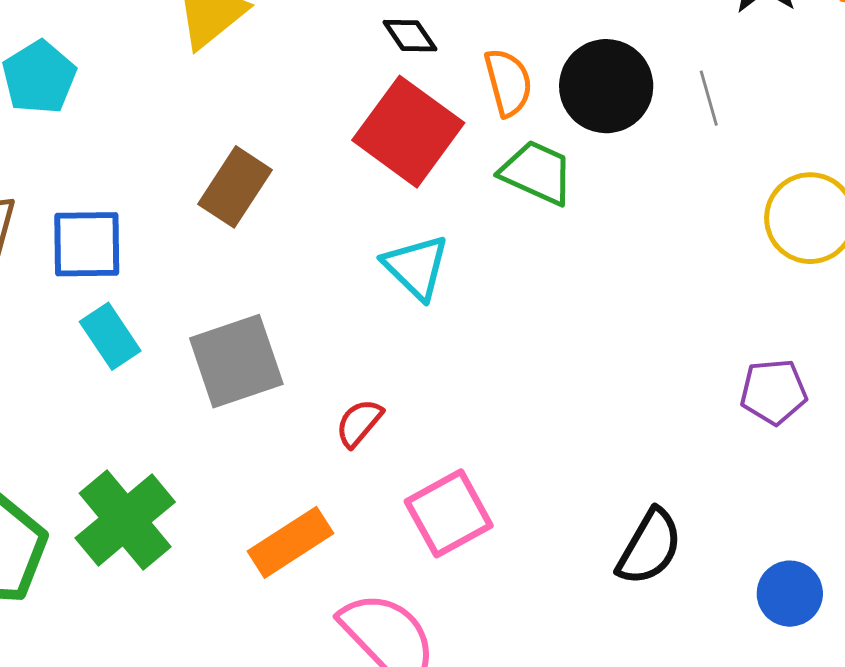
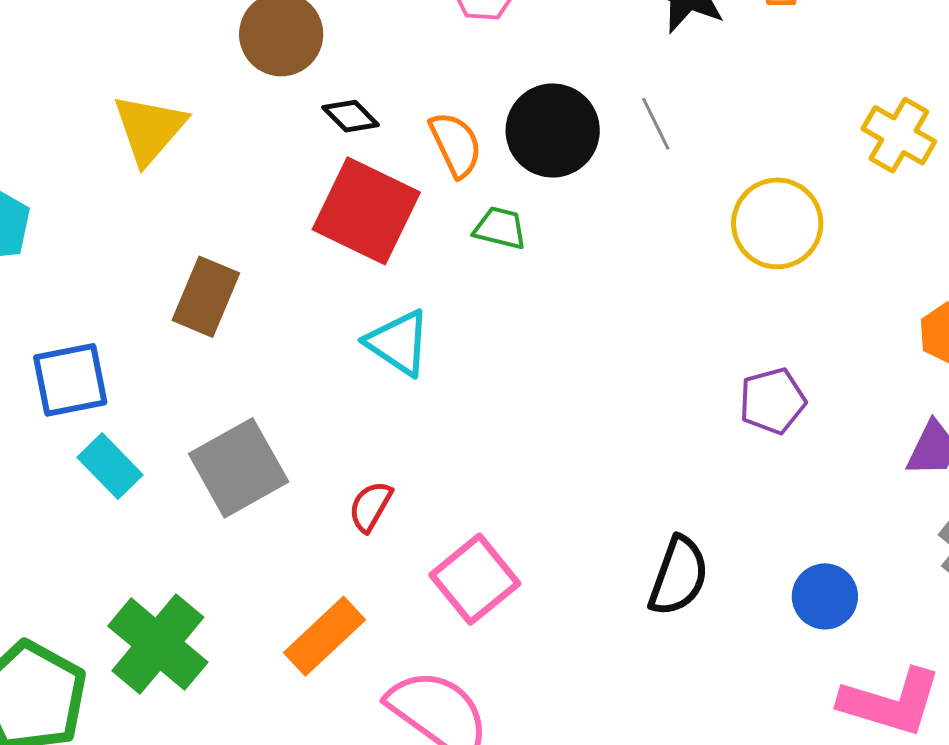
green trapezoid: (537, 173) -> (500, 228), size x0.7

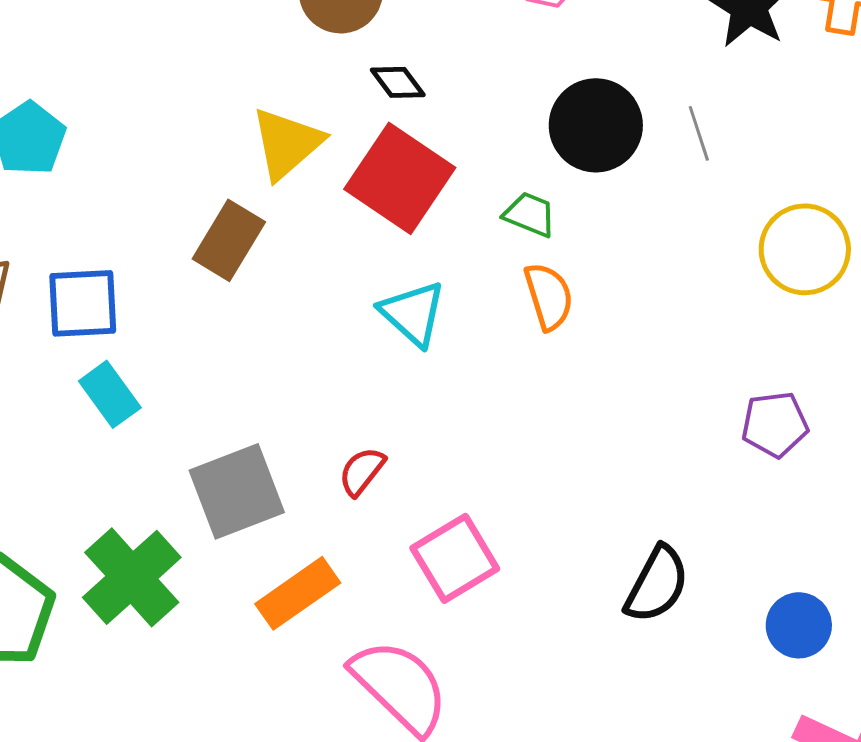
yellow triangle: (149, 129) -> (287, 143), moved
orange semicircle: (456, 144) -> (549, 296), moved
gray square: (239, 468) -> (237, 491), moved

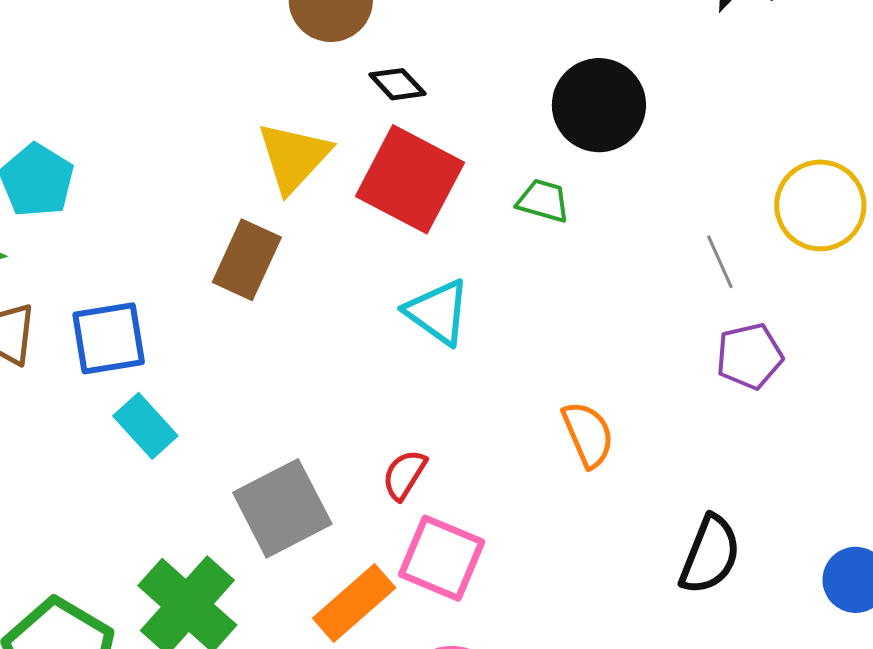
gray line: (699, 133) -> (720, 262), moved
orange semicircle: (549, 296) -> (588, 434), moved
purple pentagon: (775, 424) -> (749, 356), moved
pink square: (455, 558) -> (442, 558), moved, turned -30

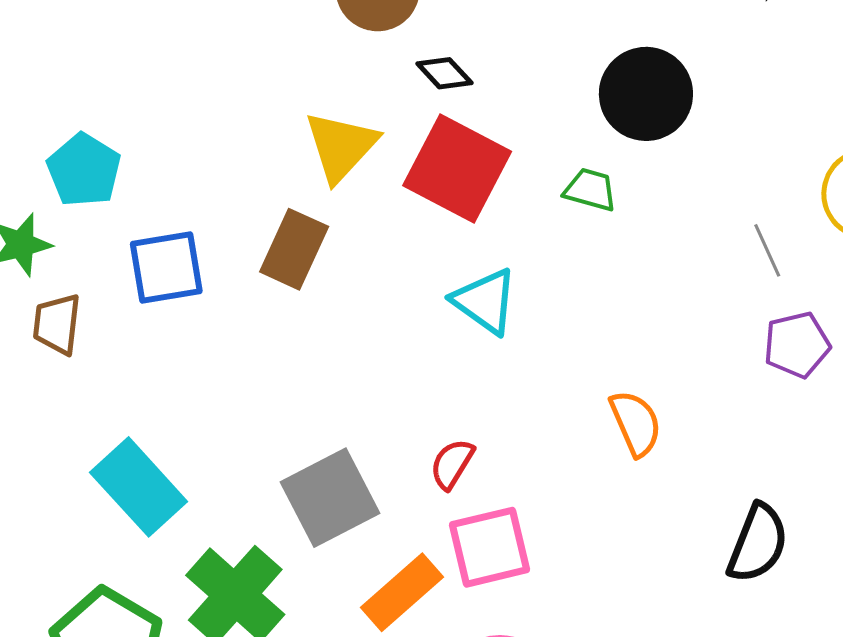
blue square: (109, 338) -> (166, 267), moved
cyan rectangle: (145, 426) -> (139, 487), moved, size x1.5
pink square: (442, 558) -> (490, 547), turned -36

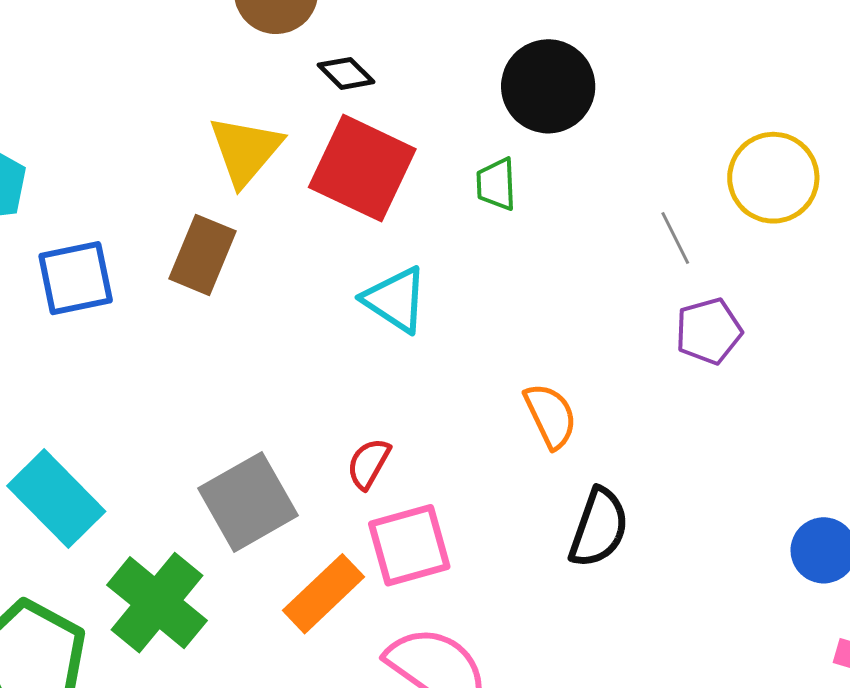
green trapezoid: (590, 190) -> (496, 184), turned -106
black semicircle: (758, 543) -> (599, 528), moved

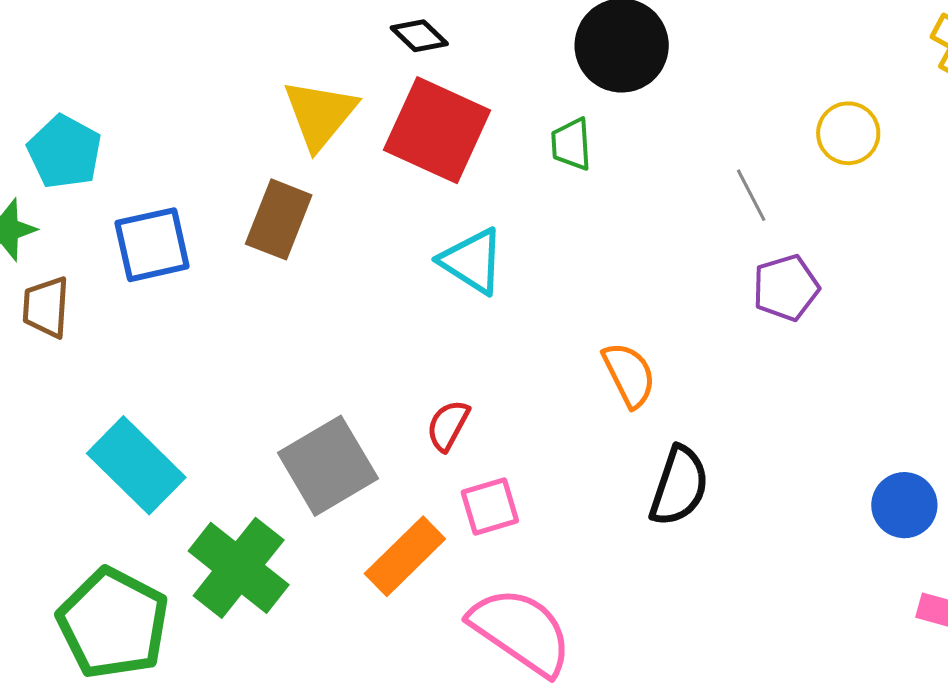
yellow circle: (773, 178) -> (848, 133), size x0.7
pink square: (409, 545) -> (490, 507), size x0.7

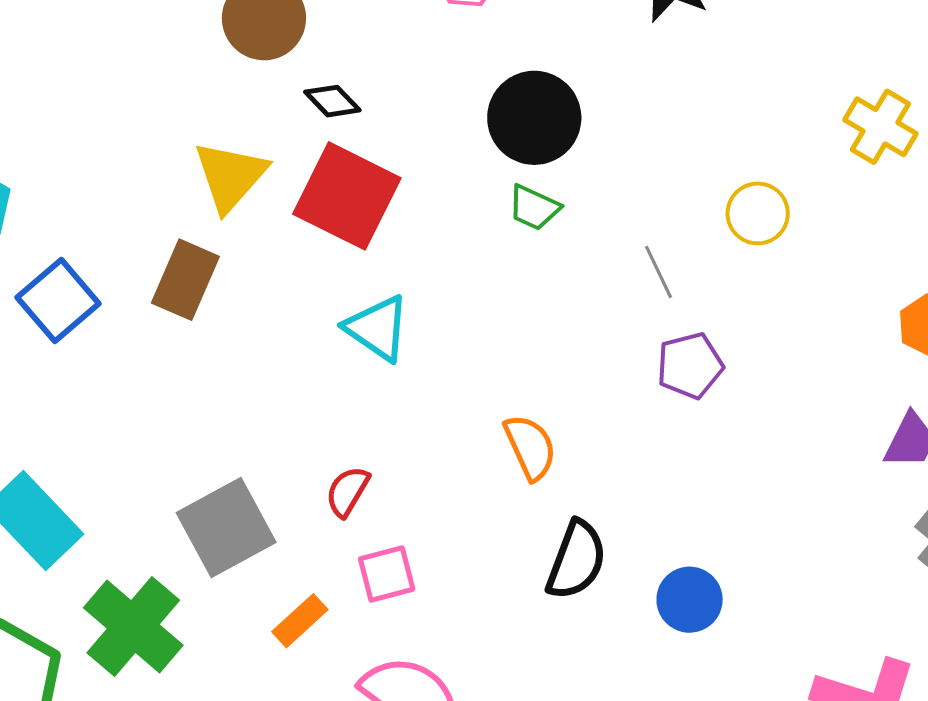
green trapezoid: (571, 144) -> (534, 208), moved, turned -64
blue square: (152, 245) -> (58, 301), turned -30
blue circle: (904, 505) -> (690, 600), moved
orange rectangle: (405, 556) -> (300, 621), size x0.7

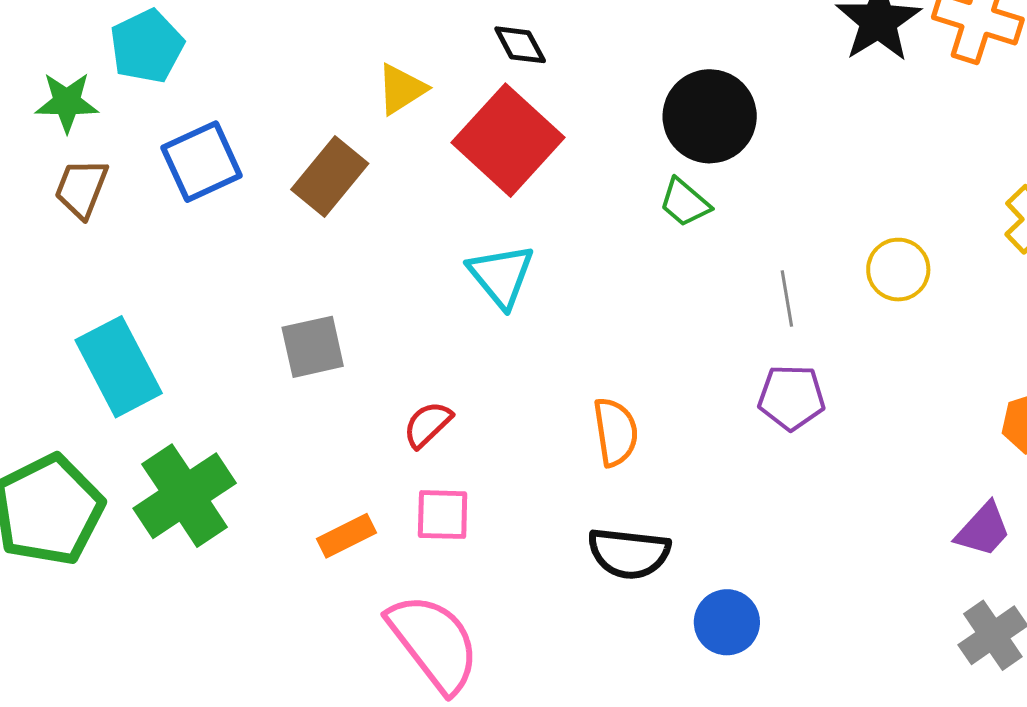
yellow triangle: (230, 176) -> (401, 89), size x0.7
gray square: (226, 528) -> (313, 347), moved, size x0.7
black semicircle: (576, 560) -> (629, 553), turned 60

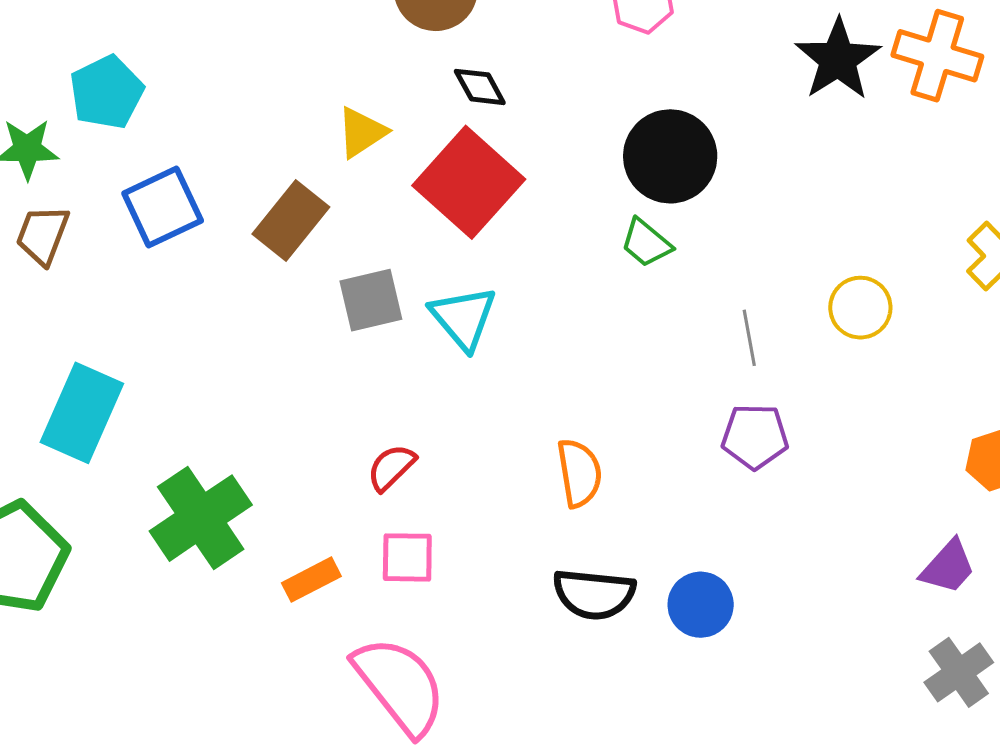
gray square: (313, 347) -> (371, 300), moved
cyan rectangle: (119, 367) -> (82, 413), turned 52
green cross: (185, 496) -> (201, 518), moved
blue circle: (727, 622) -> (701, 605), moved

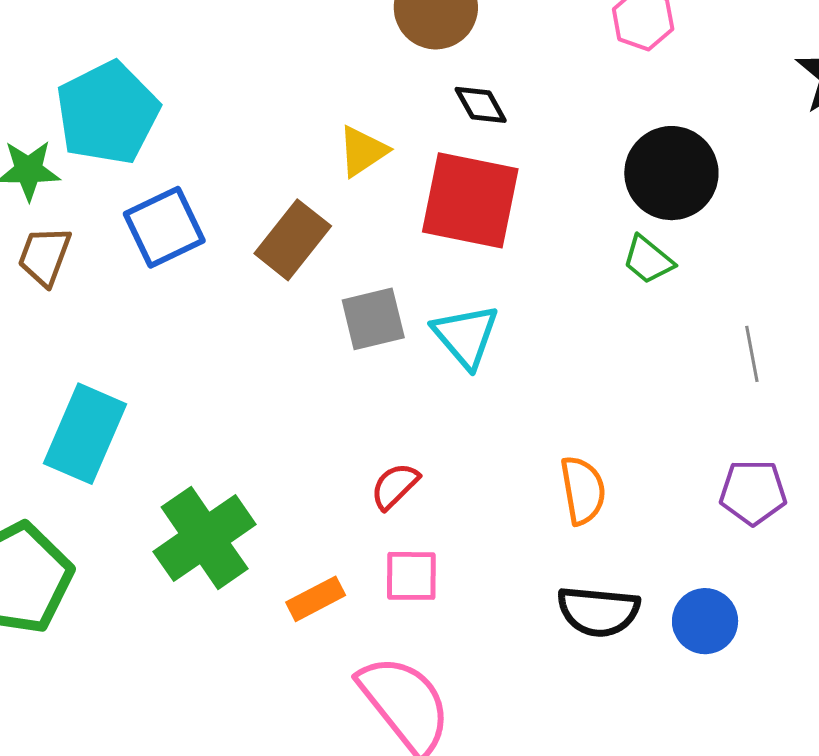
cyan pentagon: (107, 92) -> (107, 113), size x1.4
red square: (469, 182) -> (470, 200), turned -30
purple pentagon: (755, 436) -> (753, 492), moved

